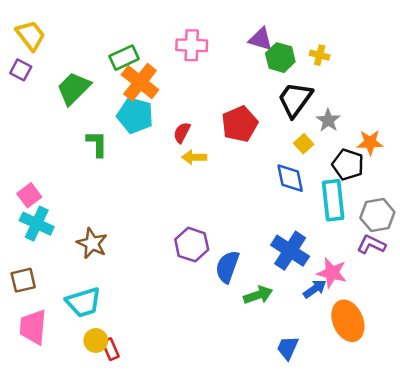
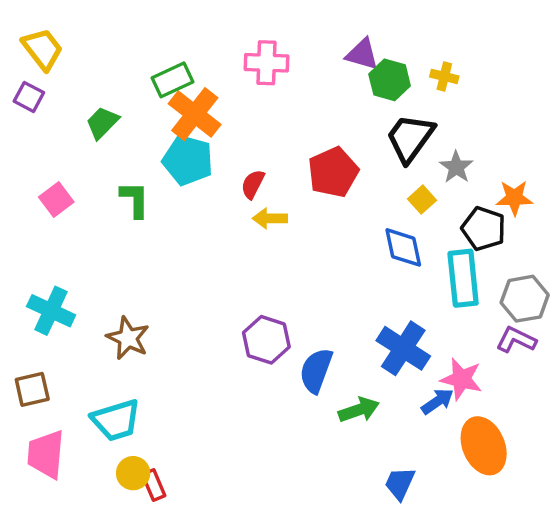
green trapezoid: (74, 88) -> (102, 123), size x0.7
pink square: (29, 195) -> (56, 200), moved

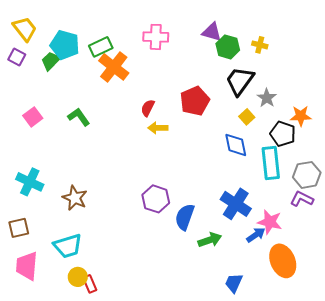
green trapezoid: (102, 123) -> (51, 61), moved
cyan pentagon: (188, 160) -> (65, 45), moved
green L-shape: (135, 200) -> (79, 117), turned -35

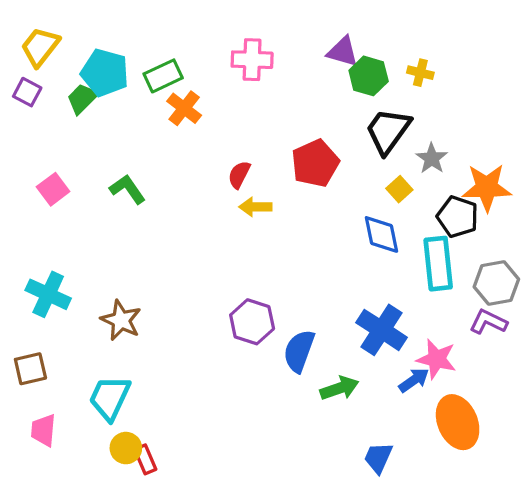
yellow trapezoid: (25, 29) -> (40, 47), turned -104
orange cross: (114, 67) -> (184, 108), size x0.7
orange star: (301, 116) -> (487, 188), size x1.4
cyan trapezoid: (68, 246) -> (110, 398), turned 132
pink trapezoid: (27, 266) -> (43, 430), size x0.7

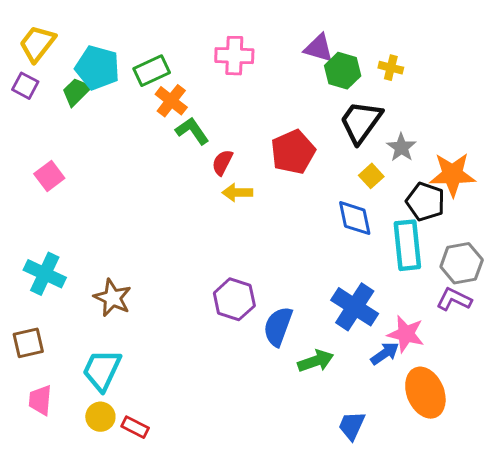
green L-shape: (127, 189) -> (192, 131), moved
yellow circle: (126, 448) -> (100, 417), moved
red rectangle: (145, 459) -> (135, 427), turned -40

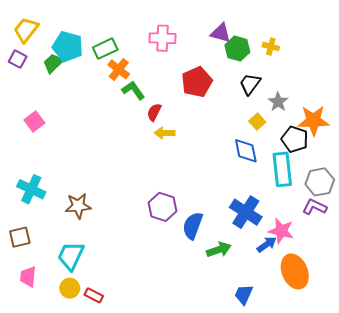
black trapezoid: (361, 122) -> (250, 84), size x0.7
red pentagon: (293, 152) -> (197, 82), moved
brown star: (112, 298) -> (78, 206), turned -30

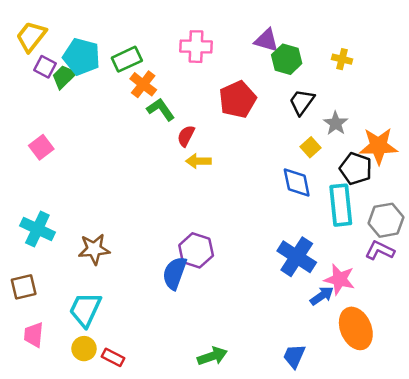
yellow cross: (271, 47) -> (342, 59), moved
purple square: (18, 59) -> (45, 67), moved
blue semicircle: (193, 226) -> (175, 273), moved
green arrow: (219, 250) -> (212, 356), moved

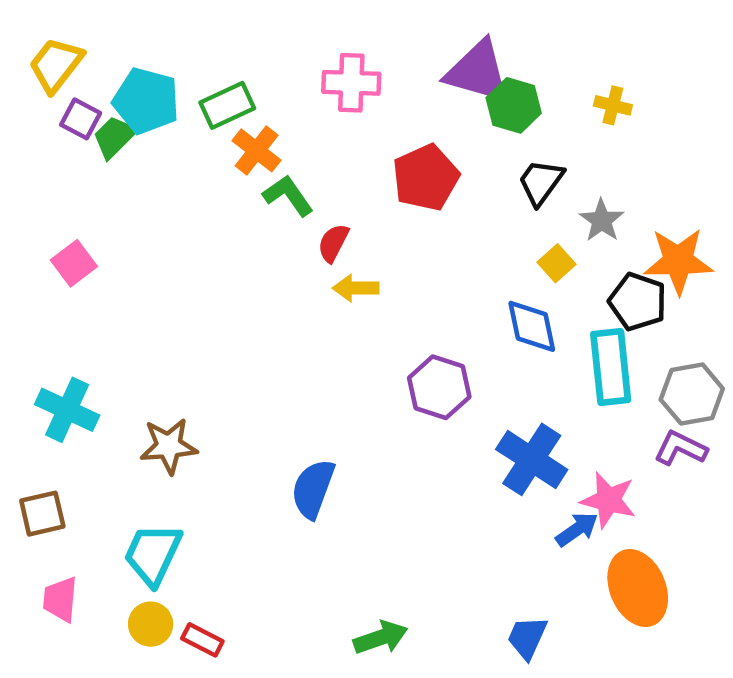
purple triangle: (266, 40) -> (478, 72), size x1.5
purple hexagon: (196, 250) -> (439, 387), moved

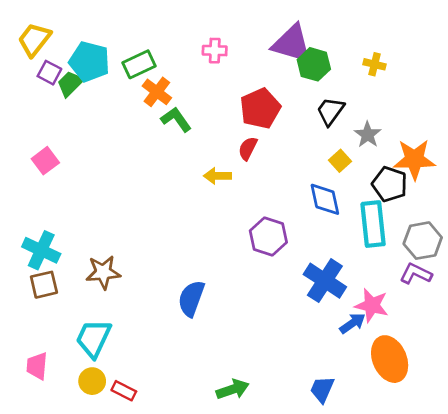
pink cross: (351, 83) -> (215, 51), size x0.7
red semicircle: (333, 243) -> (248, 148), moved
brown square: (42, 514) -> (44, 285), moved

